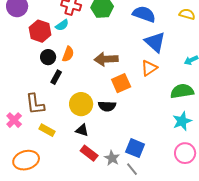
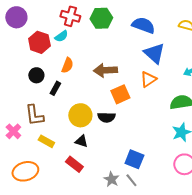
black circle: (48, 57) -> (36, 75), moved
red rectangle: (89, 153) -> (74, 164), moved
gray star: (112, 158) -> (111, 179), moved

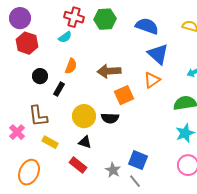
red hexagon: (39, 42) -> (27, 43), moved
orange ellipse: (25, 171) -> (29, 172), turned -50
gray star: (111, 179) -> (113, 170), moved

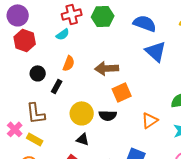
red cross: (74, 17) -> (72, 14), turned -30
orange triangle: (152, 80) -> (150, 120), moved
yellow rectangle: (50, 142) -> (35, 139), moved

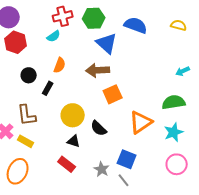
blue triangle: (156, 51) -> (107, 43), moved
black semicircle: (108, 115) -> (99, 128), moved, turned 42
orange triangle: (150, 120) -> (141, 122), size x1.4

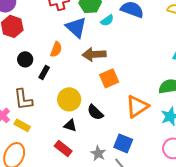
cyan semicircle: (54, 36) -> (107, 20), moved
blue triangle: (107, 43) -> (76, 27), moved

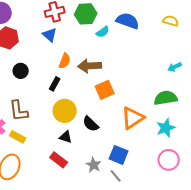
blue triangle: (76, 27) -> (50, 35), moved, size x0.7
orange semicircle: (56, 49) -> (65, 61), moved
black rectangle: (44, 72) -> (55, 84), moved

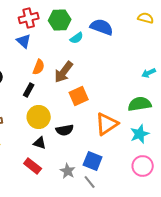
yellow semicircle: (171, 21) -> (146, 18), moved
brown arrow: (90, 66) -> (64, 72), turned -50
black semicircle: (91, 124) -> (65, 130), turned -54

